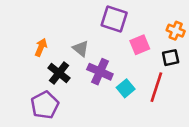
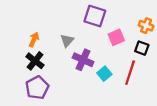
gray triangle: (81, 49) -> (67, 41), turned 32
black square: (171, 58) -> (142, 48), turned 32
black cross: (59, 73) -> (35, 61), moved

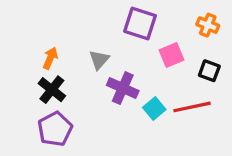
orange cross: (146, 26) -> (208, 25), moved
red line: (130, 73) -> (192, 107), turned 60

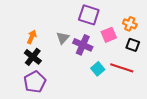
orange cross: (208, 25) -> (130, 24), moved
purple cross: (123, 88) -> (83, 45), moved
red line: (192, 107) -> (122, 68), turned 30

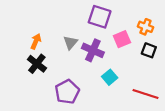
red line: (122, 68) -> (145, 94), moved
purple pentagon: (35, 82) -> (67, 92), moved

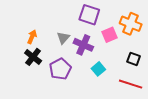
orange cross: (145, 27) -> (131, 24), size x1.5
black square: (149, 50) -> (134, 59), moved
purple pentagon: (67, 92) -> (60, 69), moved

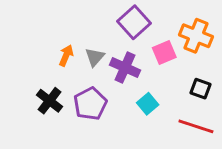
purple square: (89, 15) -> (134, 22), turned 30
orange arrow: (32, 37) -> (66, 55), moved
black cross: (33, 57) -> (50, 101), moved

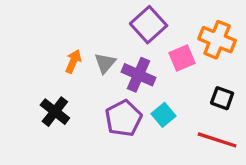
purple pentagon: (90, 104) -> (123, 118), moved

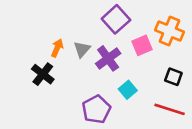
purple cross: (138, 75) -> (108, 58), turned 30
black cross: (55, 112) -> (43, 74), moved
purple pentagon: (123, 118) -> (96, 109), moved

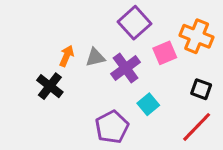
gray triangle: (82, 49) -> (95, 57), turned 36
red line: (170, 109) -> (197, 127), turned -64

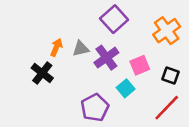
orange cross: (197, 36) -> (167, 31), turned 32
pink square: (165, 53) -> (140, 65), moved

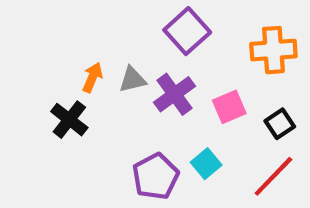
orange cross: (167, 31) -> (273, 50), turned 32
black square: (171, 76) -> (280, 124), turned 36
cyan square: (126, 88) -> (206, 164), moved

